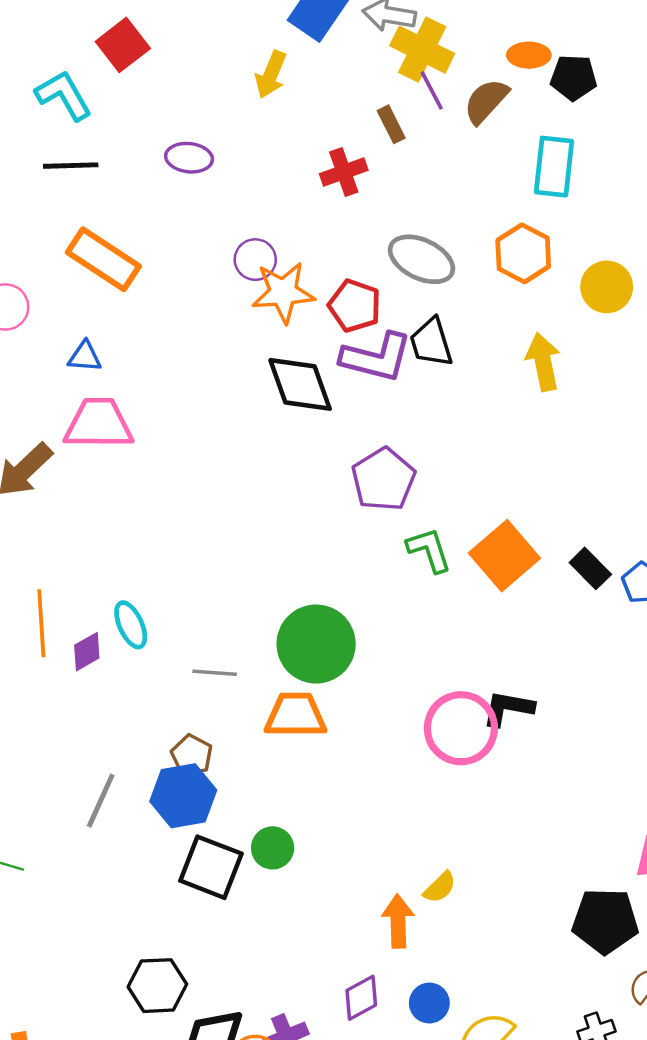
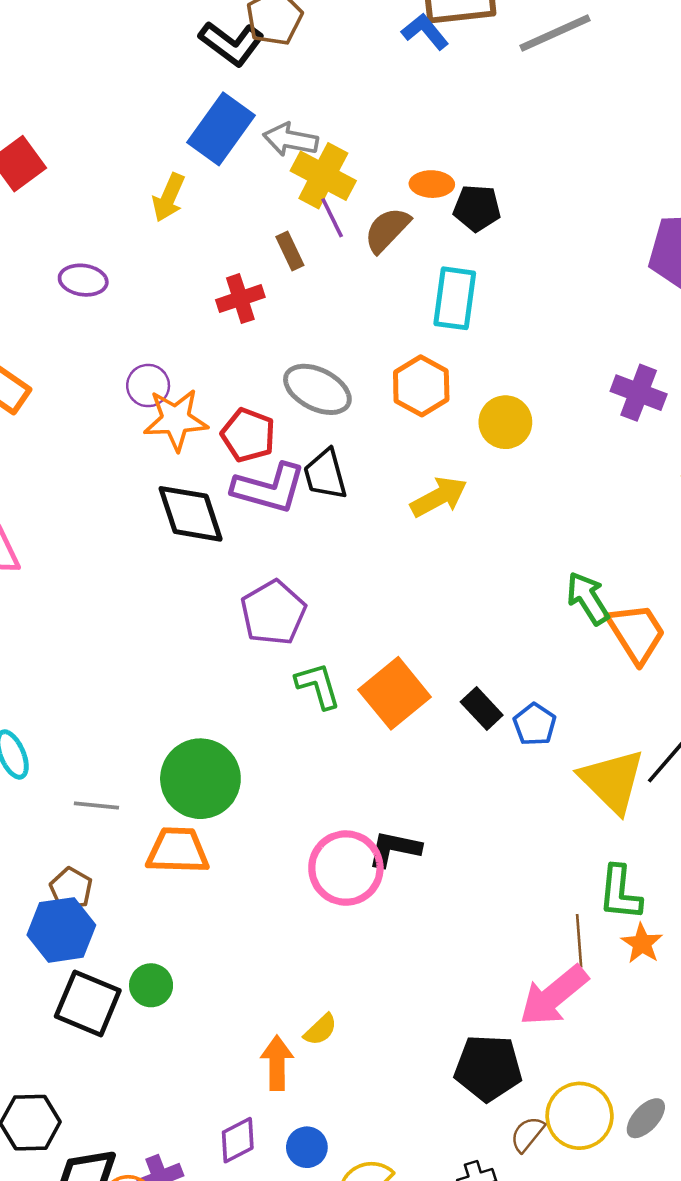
yellow arrow: (543, 362) -> (439, 497), turned 72

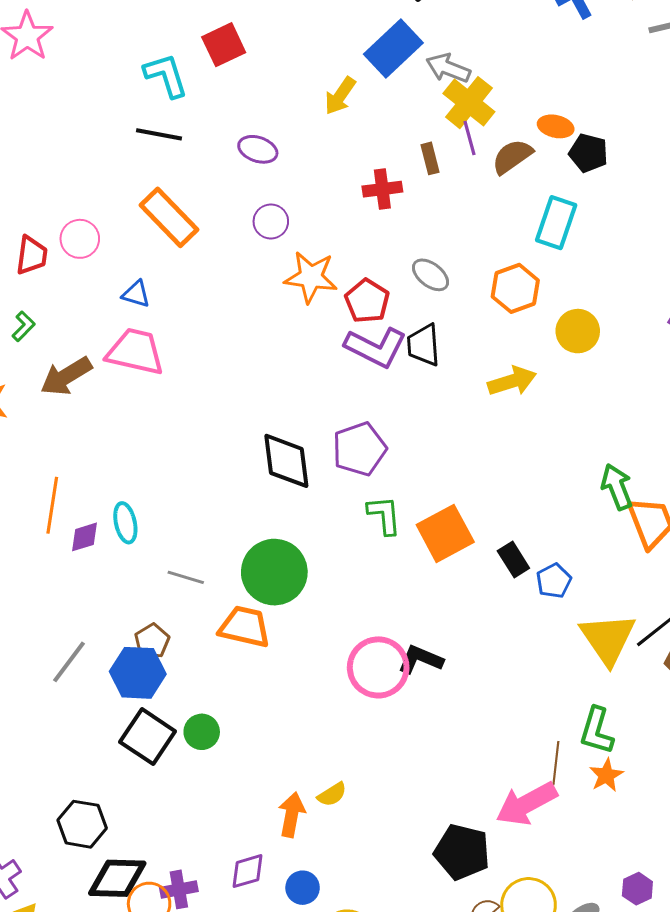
purple circle: (148, 386) -> (271, 221), moved
gray ellipse: (317, 389) -> (431, 275), size x0.7
black diamond: (191, 514) -> (286, 461), moved

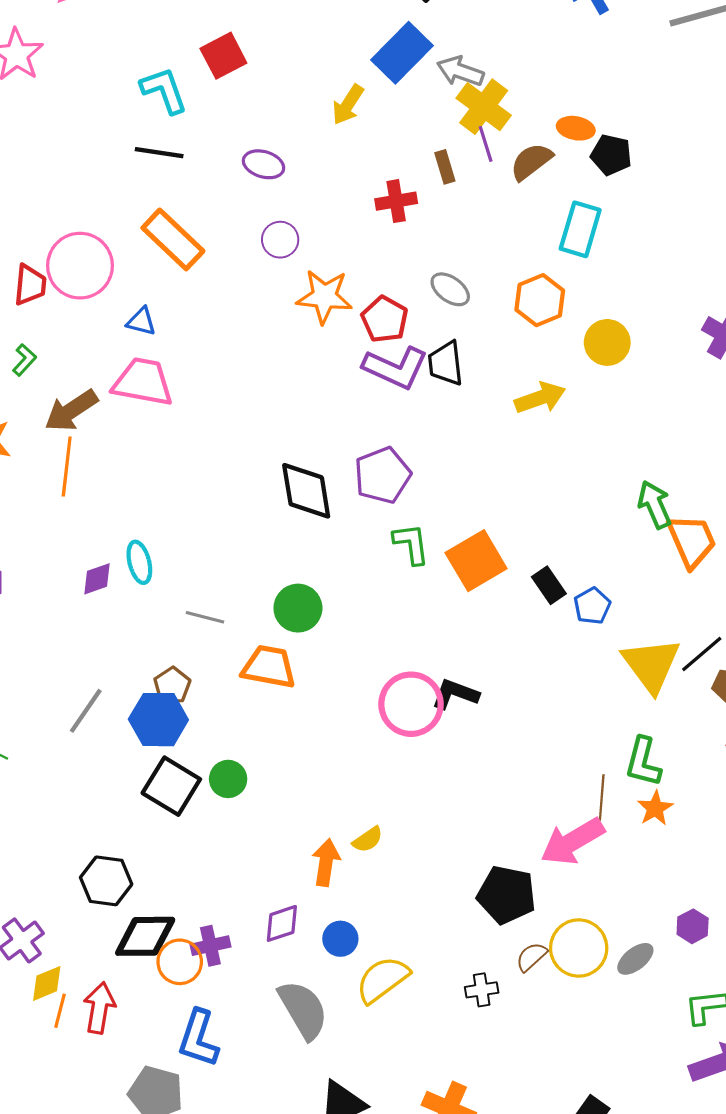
pink circle: (80, 239) -> (80, 266), size x1.6
orange line: (52, 505) -> (67, 467), moved
green circle: (274, 572) -> (298, 608), size x0.7

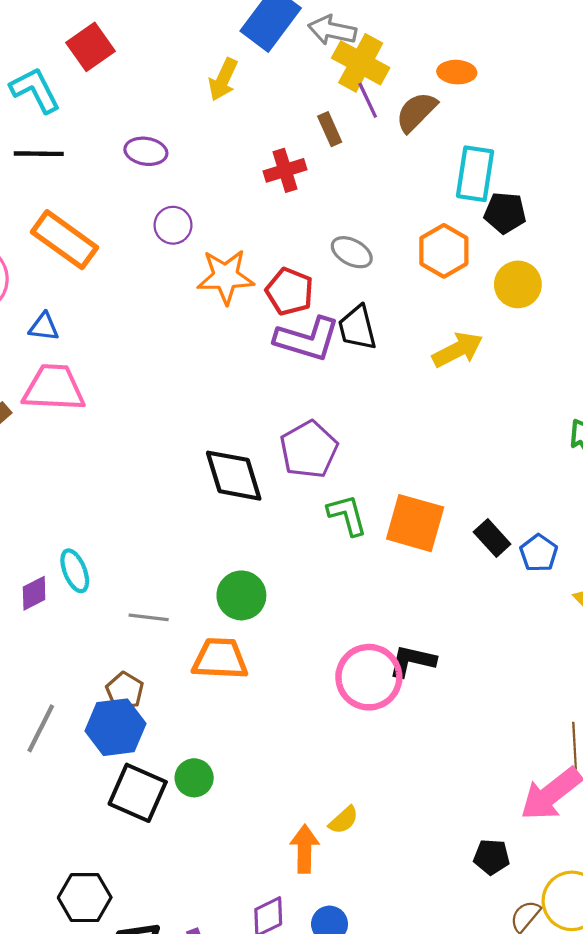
black pentagon: (611, 155) -> (505, 213), moved
orange square: (476, 561) -> (415, 523), turned -36
black pentagon: (507, 895) -> (492, 857), size x0.6

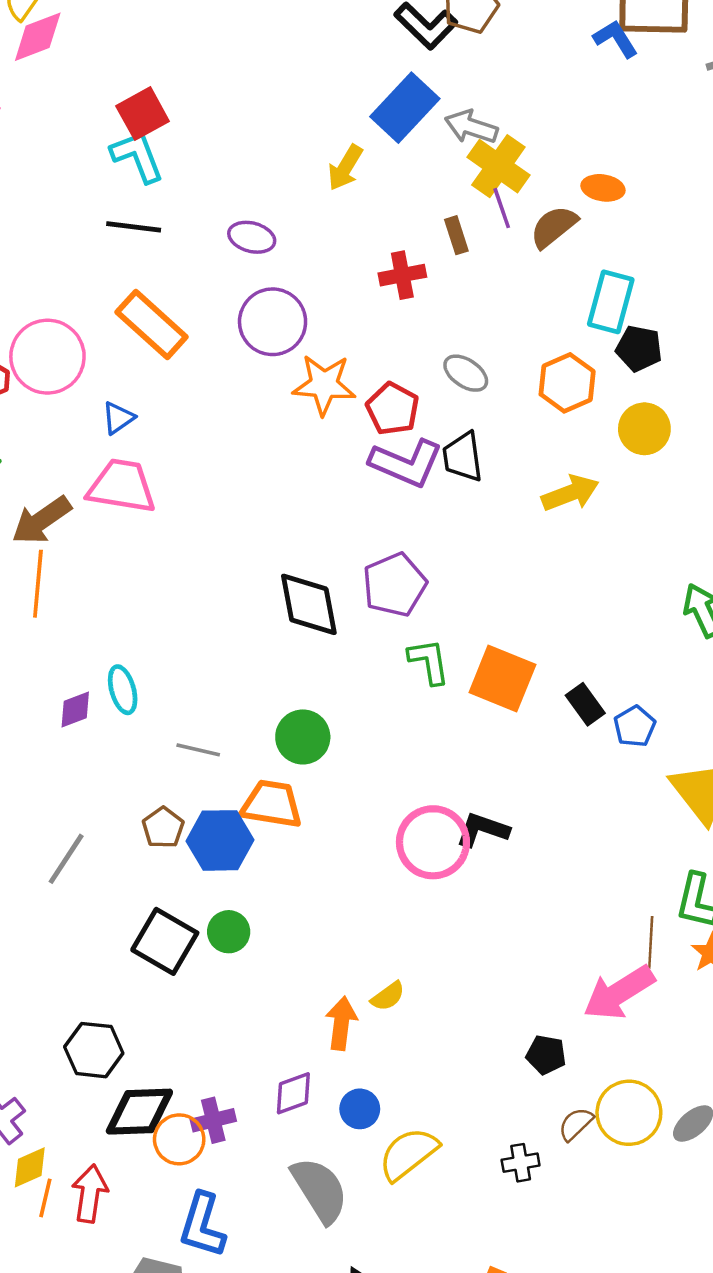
red square: (91, 47) -> (143, 114), moved
purple circle: (173, 225) -> (273, 322), size x1.6
blue triangle: (44, 327) -> (118, 418), turned -48
blue hexagon: (116, 727) -> (220, 840), moved

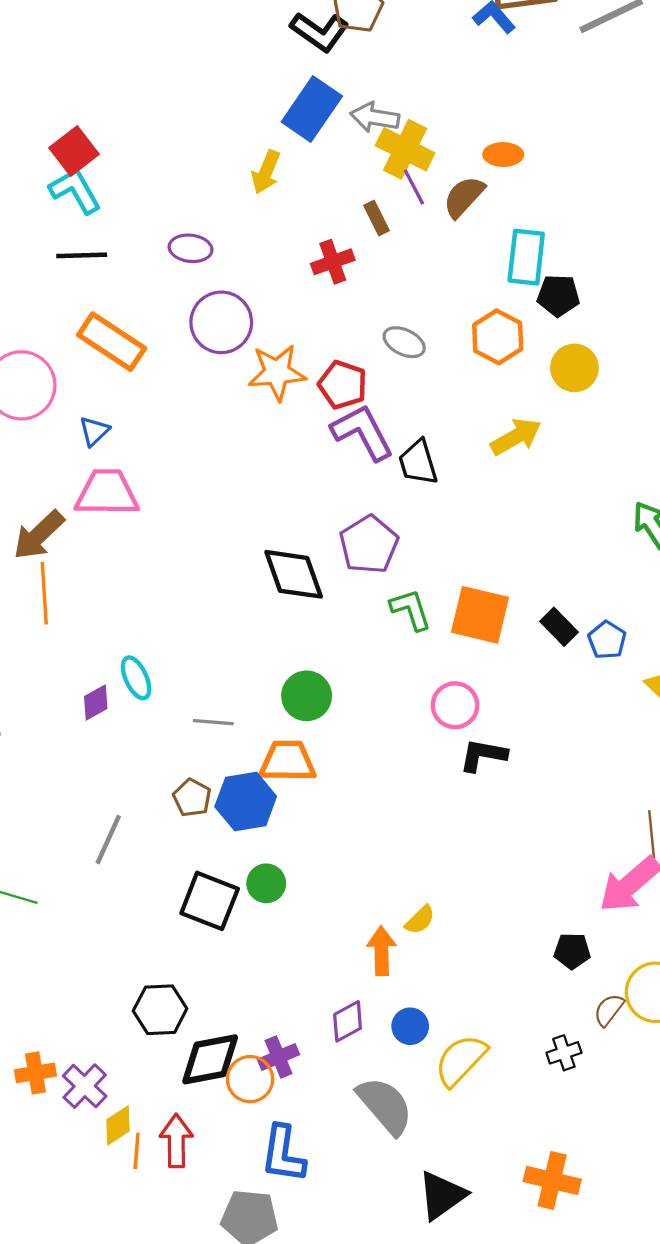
black trapezoid: (463, 457) -> (418, 462), moved
purple L-shape: (406, 463) -> (363, 432), turned -132
pink circle: (433, 842) -> (455, 705), moved, size x0.7

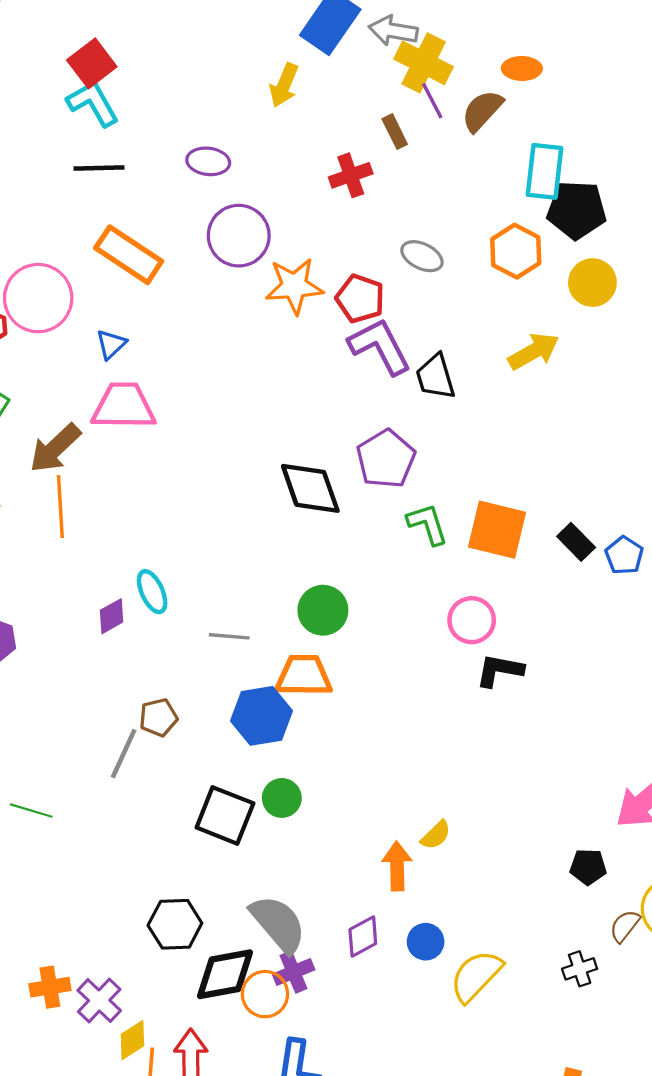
black pentagon: (558, 296) -> (577, 210), size x1.4
brown pentagon: (192, 798) -> (158, 717), moved, turned 30
gray semicircle: (385, 1106) -> (278, 924), moved

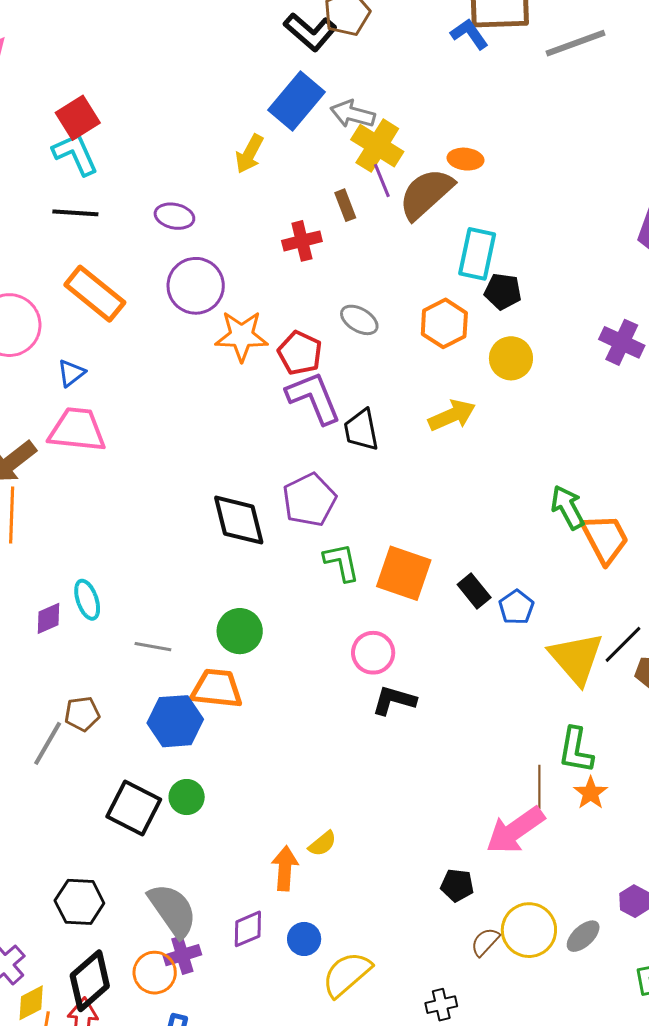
brown semicircle: (482, 111) -> (426, 194), size x1.4
black pentagon: (577, 210) -> (503, 291), size x0.7
black cross: (580, 969) -> (441, 1005), moved
black diamond: (225, 974) -> (90, 981), moved, turned -36

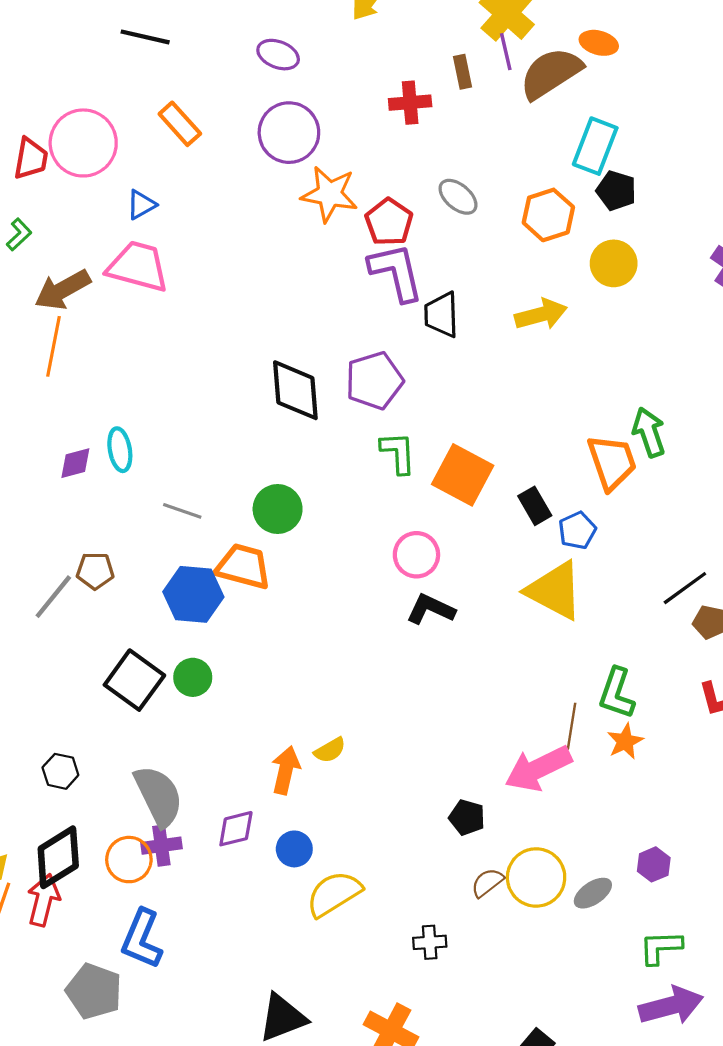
black line: (75, 213) -> (145, 37), moved
orange rectangle: (95, 294) -> (180, 124), size x0.7
orange trapezoid: (605, 539) -> (612, 462), moved
yellow triangle: (576, 658) -> (555, 591), moved, turned -30
black hexagon: (79, 902) -> (60, 771), size x0.7

